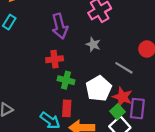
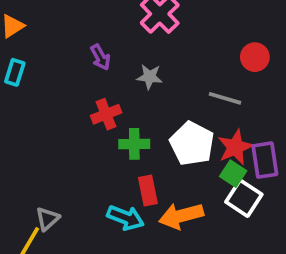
purple arrow: (60, 26) -> (100, 57), size x0.6
gray star: (93, 44) -> (149, 77), moved
red star: (123, 97) -> (235, 147), turned -30

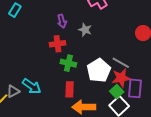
purple arrow: (100, 57) -> (62, 21), moved
gray line: (225, 98) -> (121, 63), moved
cyan arrow: (125, 218) -> (32, 86), moved

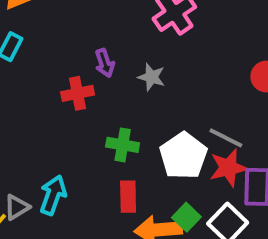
red cross: (57, 44) -> (78, 93), moved
cyan arrow: (32, 86) -> (53, 195), turned -102
green square: (117, 91) -> (186, 217), moved

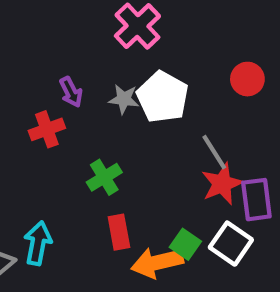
gray line: (226, 138) -> (214, 152), turned 40
green cross: (123, 145) -> (104, 177), turned -32
white pentagon: (183, 156) -> (163, 97), moved

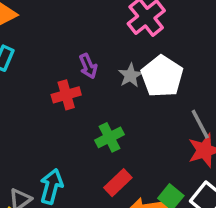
gray star: (124, 99) -> (130, 75), turned 30
red rectangle: (119, 232) -> (118, 183), turned 52

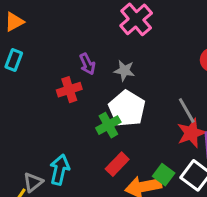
gray star: (130, 75) -> (124, 71), turned -30
white pentagon: (162, 76) -> (127, 109), moved

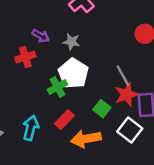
purple arrow: (87, 64) -> (41, 36), turned -36
cyan arrow: (60, 170) -> (31, 128), moved
green square: (164, 175) -> (102, 109), moved

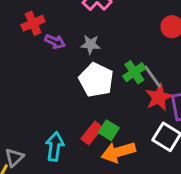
red cross: (25, 57) -> (33, 23), moved
green cross: (58, 87) -> (134, 72), moved
green square: (102, 109) -> (109, 130), moved

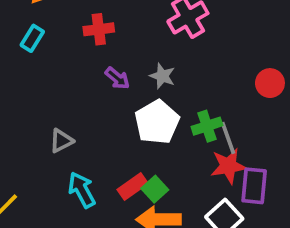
purple arrow: (55, 41) -> (117, 78), moved
cyan arrow: (55, 146) -> (82, 190), turned -52
gray triangle: (14, 157) -> (61, 141), moved

